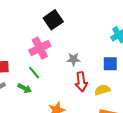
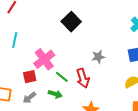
pink cross: (40, 48) -> (44, 59), moved
red arrow: (81, 82) -> (83, 78), moved

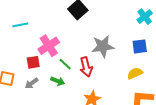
cyan line: (15, 40) -> (20, 25), turned 63
gray star: (98, 57) -> (103, 46), size x1.6

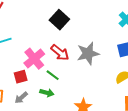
red arrow: (86, 67) -> (60, 53), moved, turned -30

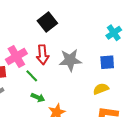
red arrow: (60, 53) -> (43, 55), turned 36
green arrow: (47, 93) -> (38, 97), moved

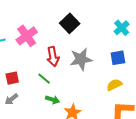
black square: (47, 22) -> (70, 23), moved
pink cross: (16, 57) -> (27, 36), moved

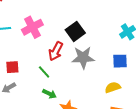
black square: (70, 23) -> (75, 31), moved
red arrow: (53, 57) -> (56, 51), turned 30

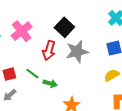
green line: (44, 72) -> (32, 74), moved
green arrow: (49, 94) -> (50, 83), moved

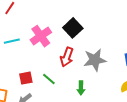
black square: (64, 27) -> (73, 28), moved
green arrow: (50, 83) -> (81, 88), moved, turned 72

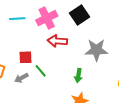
red arrow: (67, 57) -> (57, 41), moved, turned 66
green line: (49, 79) -> (41, 71), moved

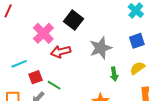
cyan line: (17, 19) -> (19, 64), moved
green arrow: (78, 76) -> (114, 74), moved

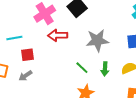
green line: (54, 85) -> (82, 68), moved

